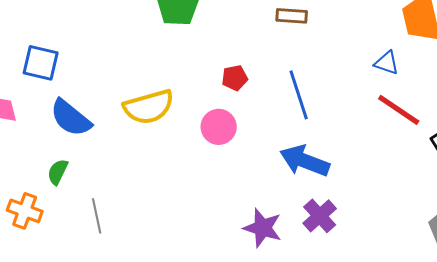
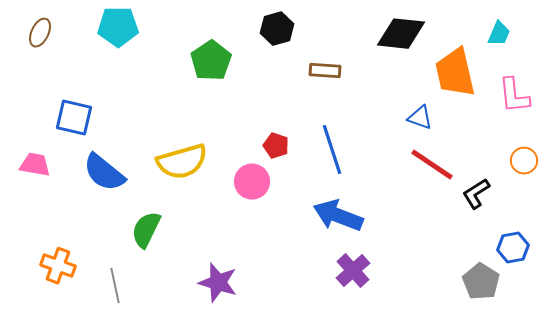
red pentagon: (235, 78) -> (276, 146), moved, turned 30
green semicircle: (58, 172) -> (146, 230), moved, size x1.4
gray line: (97, 216) -> (115, 286), moved
purple star: (263, 228) -> (218, 283), moved

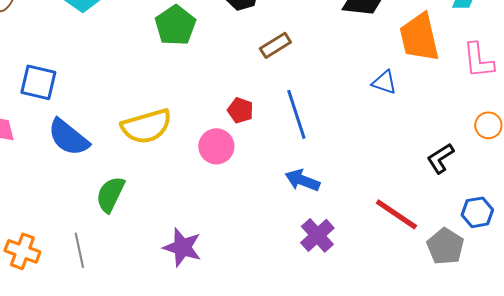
brown rectangle: (325, 71) -> (275, 45), moved, turned -36
red line: (432, 165) -> (396, 214), moved
blue arrow: (338, 216) -> (302, 180), size x0.7
orange cross: (58, 266) -> (22, 251), moved

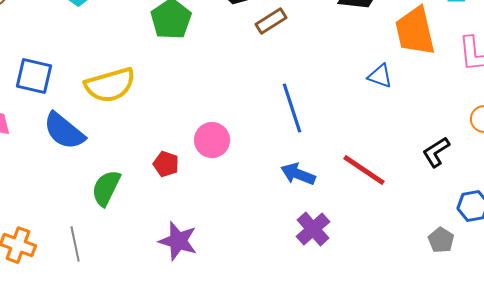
brown rectangle: (275, 45) -> (271, 21), moved
red pentagon: (240, 110) -> (166, 164), moved
yellow semicircle: (146, 126) -> (110, 85), moved
red line: (396, 214) -> (364, 170), moved
gray pentagon: (445, 246) -> (441, 240), size x0.7

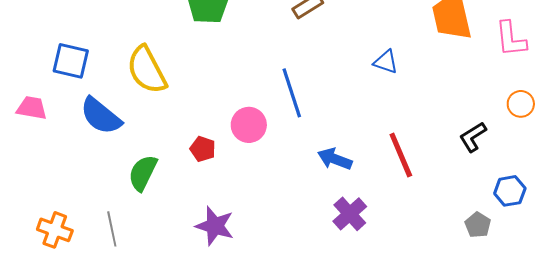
blue triangle: (380, 76) -> (386, 62), moved
yellow semicircle: (110, 85) -> (147, 70), turned 78
blue line: (292, 108) -> (292, 93), moved
red line: (364, 170) -> (401, 155), turned 33

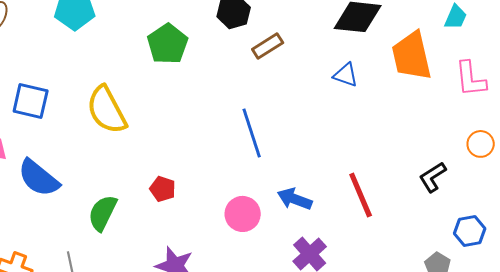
blue triangle: (386, 62) -> (346, 75), moved
blue semicircle: (101, 116) -> (39, 178), moved
pink circle: (249, 125) -> (243, 214), moved

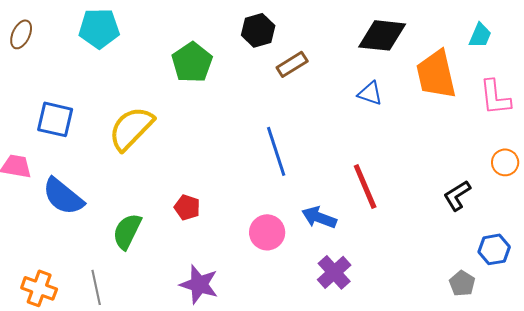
yellow semicircle: (107, 110) -> (131, 128), turned 72
red line: (361, 195) -> (365, 186), moved

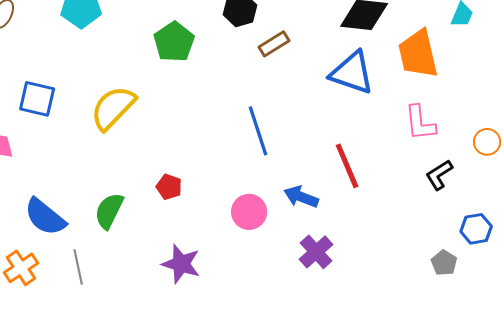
blue triangle: (370, 93) -> (352, 73), size x1.8
pink L-shape: (495, 97) -> (420, 123), moved
blue semicircle: (63, 196) -> (45, 217), moved
orange cross: (39, 288) -> (21, 268), turned 36

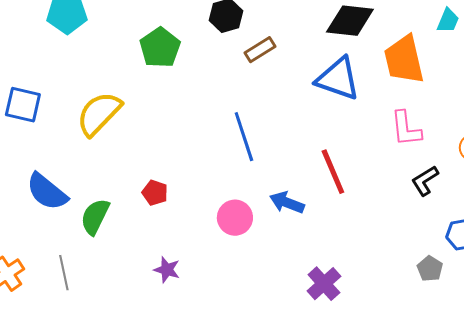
blue semicircle: (45, 217) -> (47, 192), moved
purple cross: (316, 252) -> (324, 284), moved
purple star: (181, 264) -> (167, 270), size x0.7

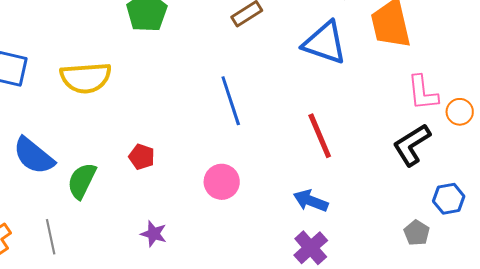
yellow semicircle: (99, 114) -> (86, 78), turned -138
pink L-shape: (406, 129) -> (423, 93), moved
black L-shape: (425, 181) -> (412, 145), size x1.4
blue arrow: (287, 203) -> (311, 201), moved

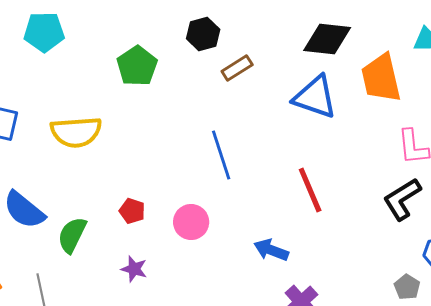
pink circle: (222, 182) -> (191, 222), moved
blue arrow: (311, 201) -> (271, 250), moved
purple star: (154, 234) -> (134, 269), moved

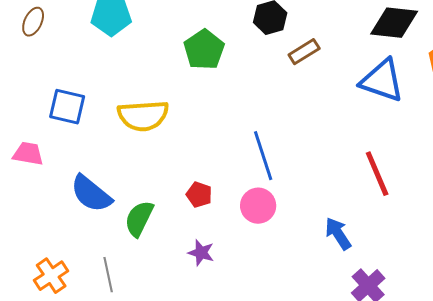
blue line: (221, 155) -> (263, 156), moved
blue arrow: (271, 250) -> (338, 234), turned 36

